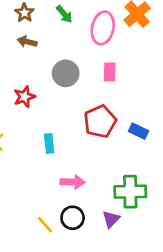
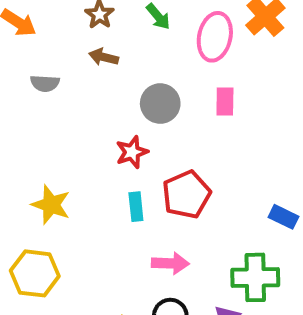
red star: (24, 97) -> (132, 152), moved
red pentagon: (100, 121) -> (186, 195), moved
blue rectangle: (139, 131) -> (284, 217), moved

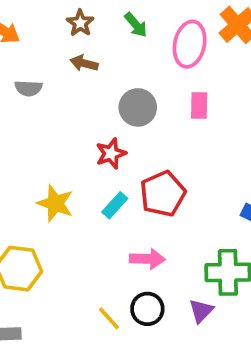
yellow star: (51, 205) -> (55, 203), moved
cyan rectangle: (136, 207) -> (115, 205), turned 48

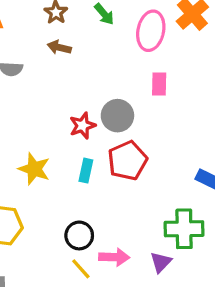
gray circle: (138, 107) -> (117, 116), moved
cyan rectangle: (115, 205) -> (86, 171), turned -30
pink arrow: (147, 259) -> (114, 257), moved
black circle: (147, 309) -> (79, 235), moved

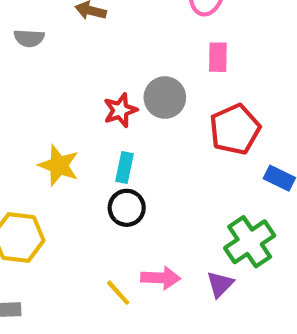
red pentagon: (127, 161) -> (235, 129), moved
green cross: (184, 229) -> (250, 242), turned -33
black circle: (79, 235) -> (127, 208), moved

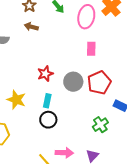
gray circle: (165, 98) -> (73, 82), moved
green cross: (250, 242) -> (100, 125), moved, size x0.7

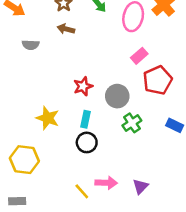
pink rectangle: (91, 49) -> (139, 56), turned 48
red pentagon: (99, 83) -> (158, 80), moved
green cross: (100, 125) -> (132, 123), moved

